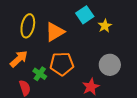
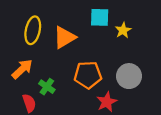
cyan square: (85, 15) -> (100, 17), turned 36
orange pentagon: (62, 64) -> (88, 75), moved

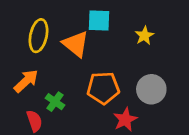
cyan square: (100, 17) -> (99, 20), moved
orange triangle: (64, 37) -> (76, 44), turned -50

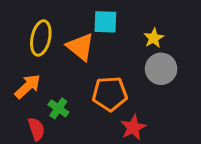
gray circle: (151, 89) -> (161, 69), moved

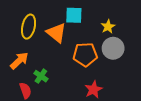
orange pentagon: (110, 94) -> (85, 54), moved

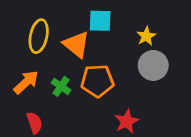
orange pentagon: (85, 54) -> (97, 81), moved
green cross: (41, 76) -> (61, 86), moved

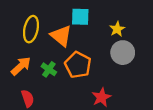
orange pentagon: (97, 81) -> (78, 65), turned 30

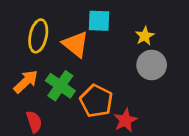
orange pentagon: (78, 65) -> (96, 101), moved
green cross: (49, 69) -> (60, 86), size x1.5

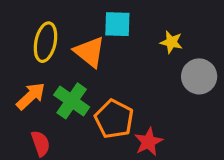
yellow star: (145, 36) -> (171, 42), turned -30
gray circle: (152, 65) -> (199, 76), moved

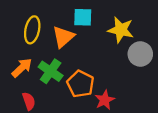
yellow star: (171, 42) -> (121, 30), size x1.6
orange triangle: (90, 52) -> (63, 37), turned 40

